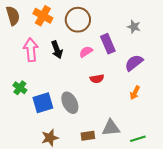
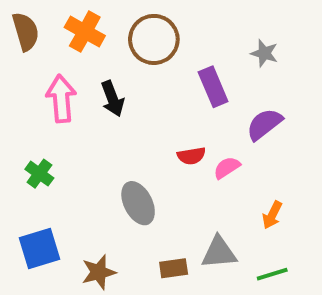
pink semicircle: (86, 52) -> (227, 168), moved
orange arrow: (135, 93) -> (272, 215), moved
blue square: (43, 103) -> (39, 249), moved

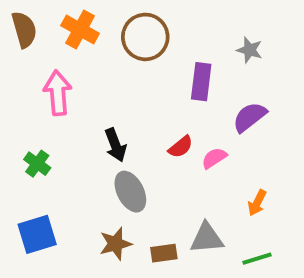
purple rectangle: (213, 87) -> (201, 82), turned 30
black arrow: (112, 99) -> (115, 145), moved
red semicircle: (191, 156) -> (181, 147), turned -30
brown star: (99, 272) -> (115, 244), moved

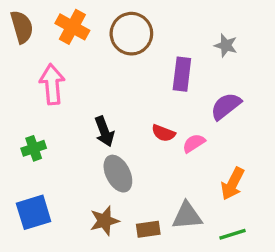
red semicircle: (181, 147) -> (163, 133), turned 60
green cross: (37, 164) -> (34, 148), turned 35
orange arrow: (257, 203) -> (233, 184), size x1.4

